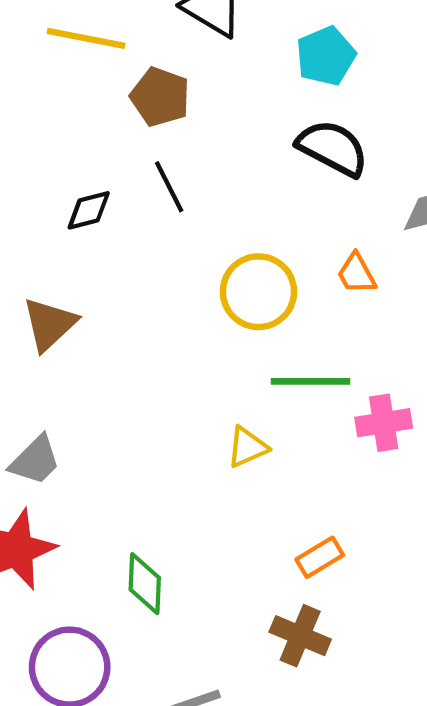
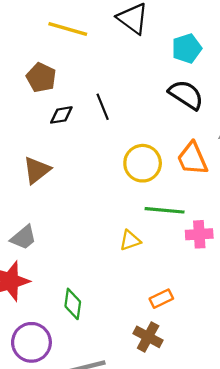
brown pentagon: (160, 97) -> (41, 78), moved
orange trapezoid: (356, 274) -> (192, 159), size x1.6

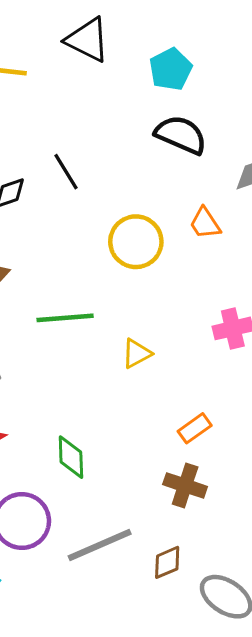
orange trapezoid: (192, 159) -> (205, 223), size x0.7
green line: (165, 210) -> (65, 318), moved

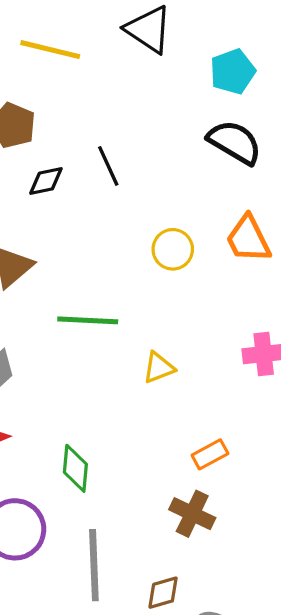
orange trapezoid: (205, 223) -> (248, 239), size x1.4
yellow circle: (136, 242) -> (173, 249), size x0.7
gray line: (100, 545) -> (94, 565), turned -76

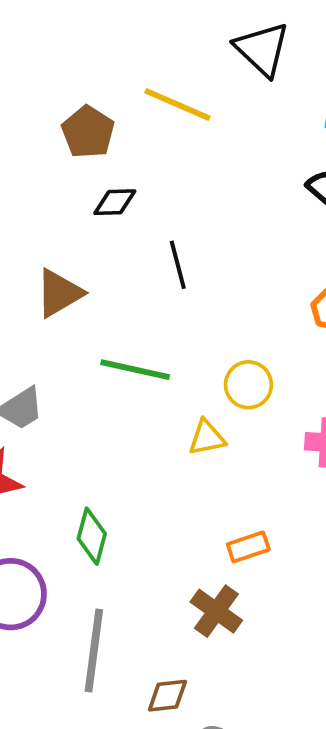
yellow line: (50, 50) -> (178, 104), moved
black line: (108, 166) -> (178, 265), moved
yellow circle: (173, 249) -> (248, 385), moved

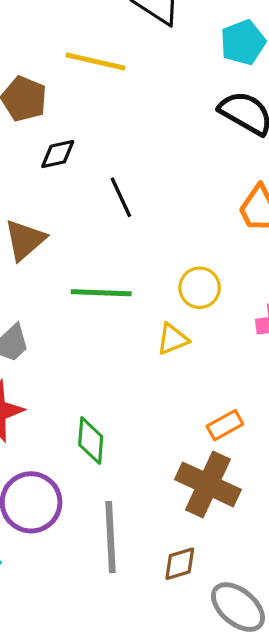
brown cross: (216, 611) -> (208, 484), size x1.4

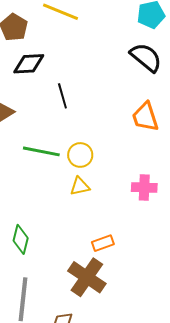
black diamond: (58, 154) -> (29, 64), size x1.4
yellow circle: (200, 288) -> (80, 155), moved

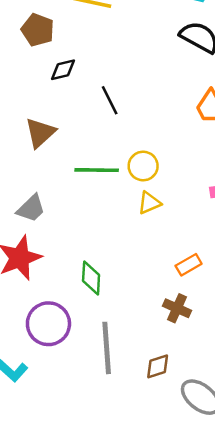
black diamond: (29, 64) -> (63, 70), size x0.7
brown cross: (87, 277) -> (177, 308), size x0.6

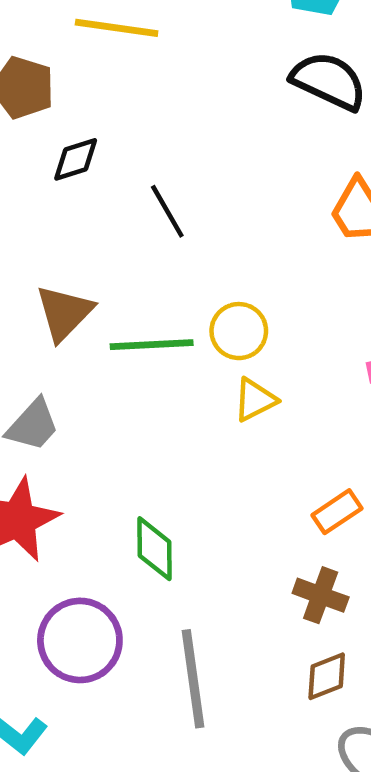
brown triangle: (40, 133) -> (64, 313), moved
brown diamond: (158, 366) -> (327, 676), moved

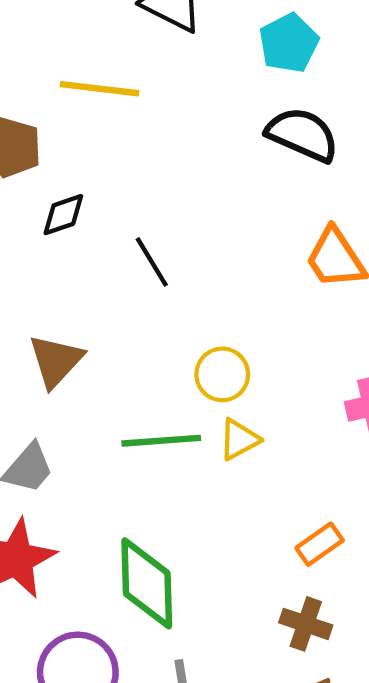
green line: (152, 345) -> (161, 441), moved
green diamond: (155, 549) -> (147, 583), size x1.5

